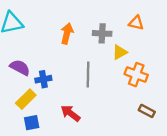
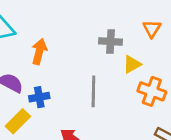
orange triangle: (136, 23) -> (152, 29), turned 49
orange arrow: (67, 33) -> (39, 51), moved

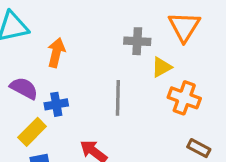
orange triangle: (152, 29) -> (184, 27), size x1.5

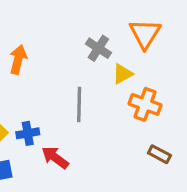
gray cross: (137, 41) -> (98, 48), turned 30
blue cross: (56, 104) -> (28, 133), moved

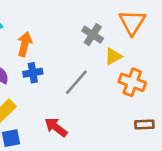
gray line: (79, 104) -> (76, 82), turned 40
blue cross: (28, 133) -> (33, 73), moved
brown rectangle: (159, 154) -> (144, 124), turned -30

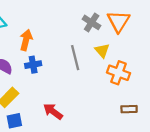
gray cross: (93, 35) -> (92, 22), moved
yellow triangle: (113, 56) -> (102, 51), turned -42
gray line: (76, 82) -> (75, 58), moved, turned -55

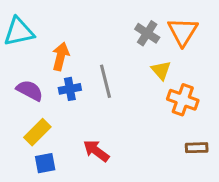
gray line: (75, 58) -> (105, 81), moved

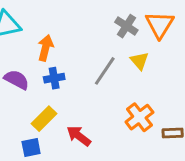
gray line: (105, 81) -> (105, 71), moved, turned 48
orange cross: (183, 100) -> (139, 117), moved, turned 32
yellow rectangle: (37, 132) -> (44, 119), moved

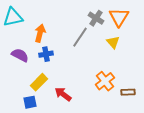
yellow triangle: (139, 61) -> (113, 42), moved
gray line: (105, 71) -> (80, 37), moved

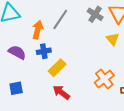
gray line: (80, 37) -> (60, 19), moved
yellow rectangle: (39, 82) -> (57, 68), moved
blue square: (30, 102) -> (16, 88), moved

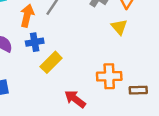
orange cross: (104, 79) -> (109, 76), turned 36
red arrow: (61, 92) -> (75, 99), moved

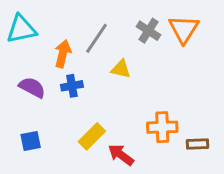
yellow triangle: (119, 27) -> (121, 69), moved, turned -36
yellow rectangle: (51, 62) -> (92, 136), moved

